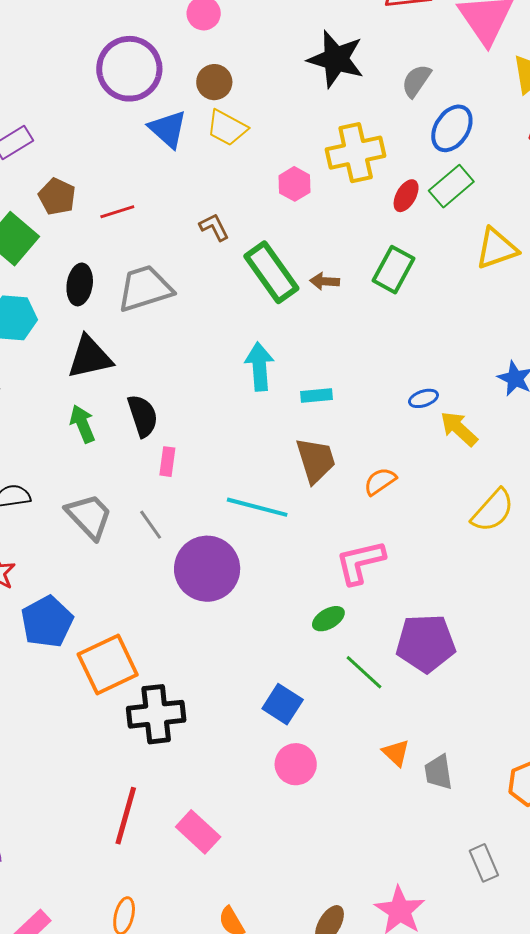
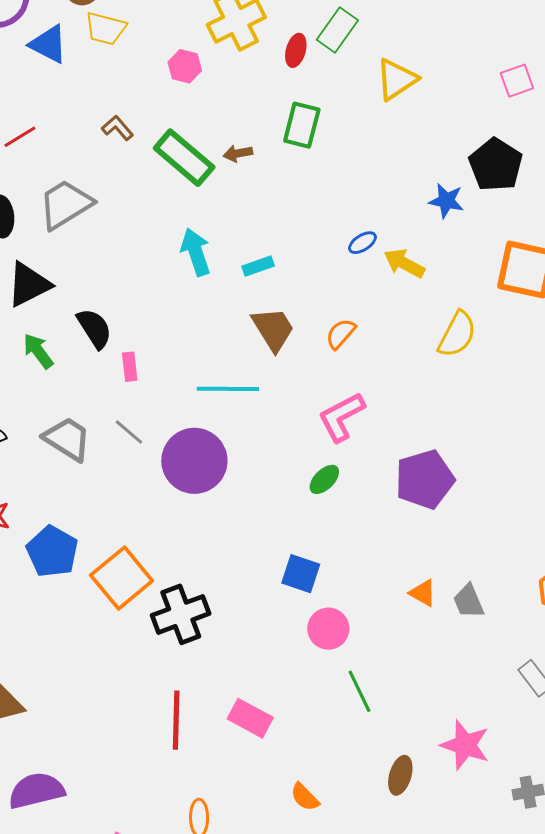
green line: (364, 672) -> (359, 691), moved, turned 36

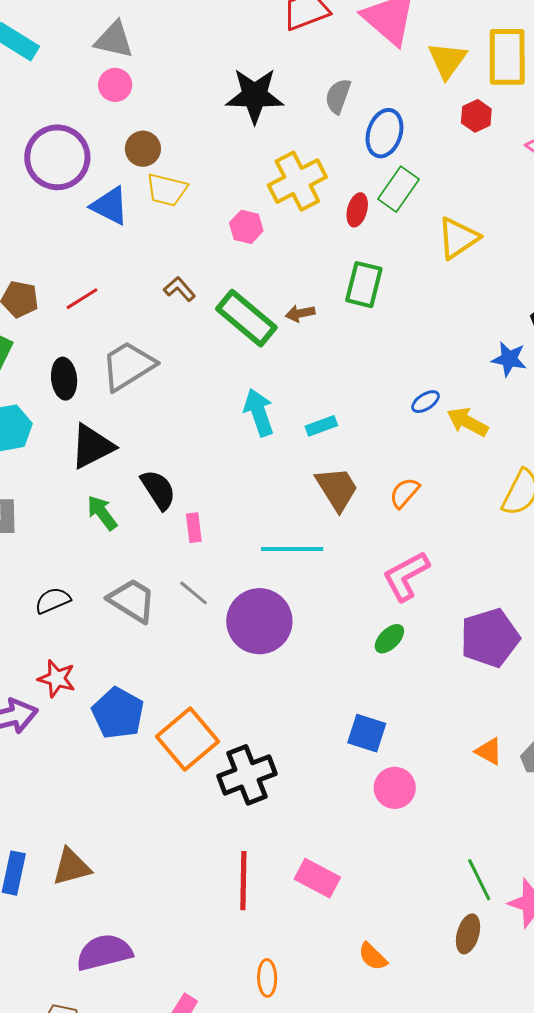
green line: (359, 691) -> (479, 880), moved

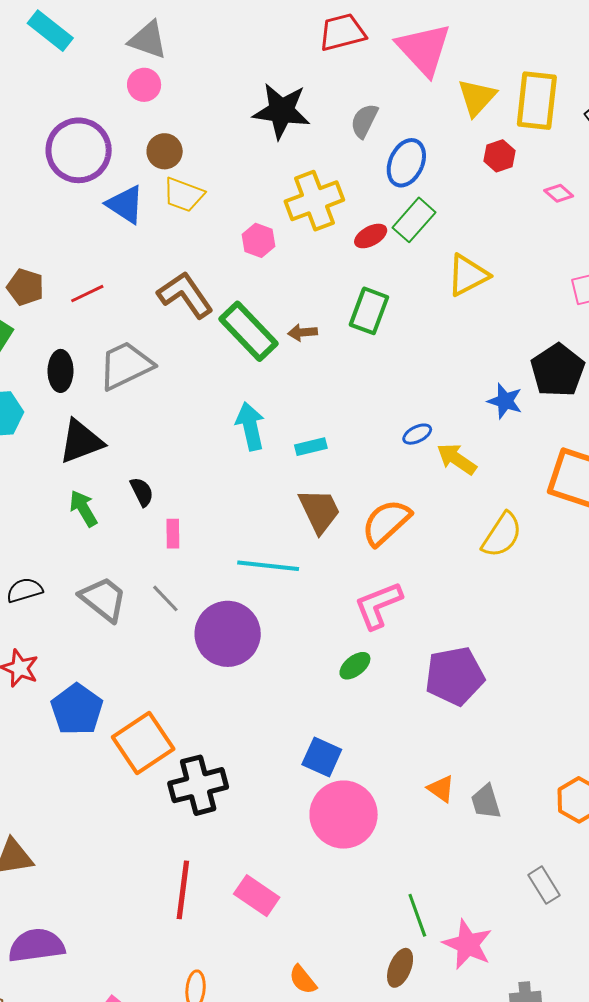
red ellipse: (357, 210) -> (371, 236), turned 40
brown L-shape: (180, 289) -> (185, 295), size x1.8
black semicircle: (158, 490) -> (142, 492), size x0.7
orange semicircle: (405, 493) -> (386, 522), size x1.6
pink circle: (395, 788) -> (344, 815), size x1.6

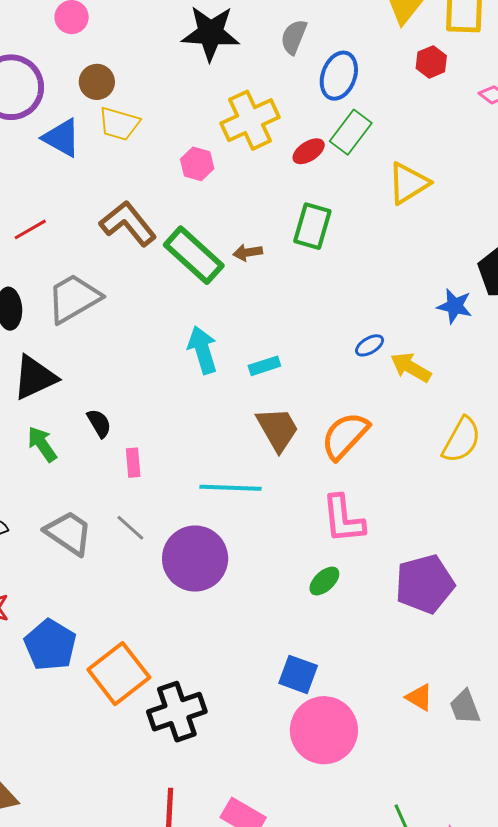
pink L-shape: (378, 605) -> (343, 519), turned -70

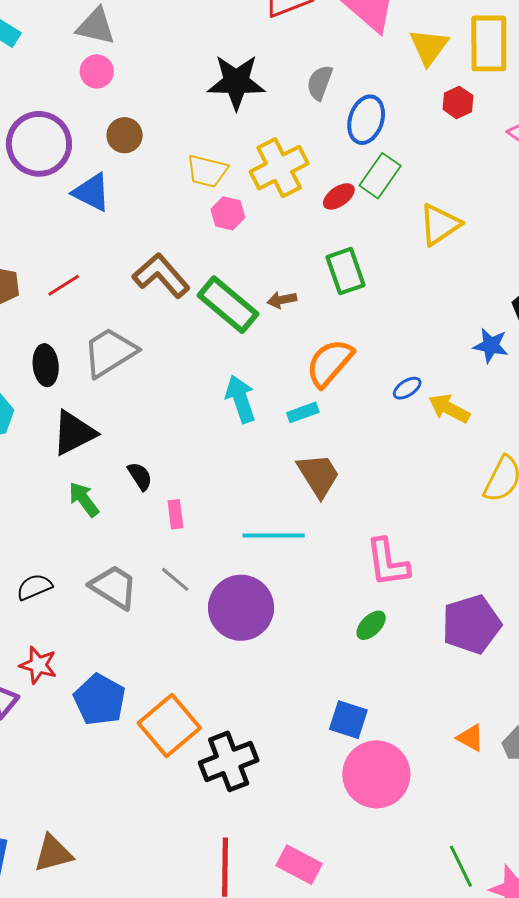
yellow trapezoid: (119, 124) -> (207, 171), moved
green rectangle: (312, 226) -> (345, 271), turned -33
orange semicircle: (345, 436) -> (330, 363), moved

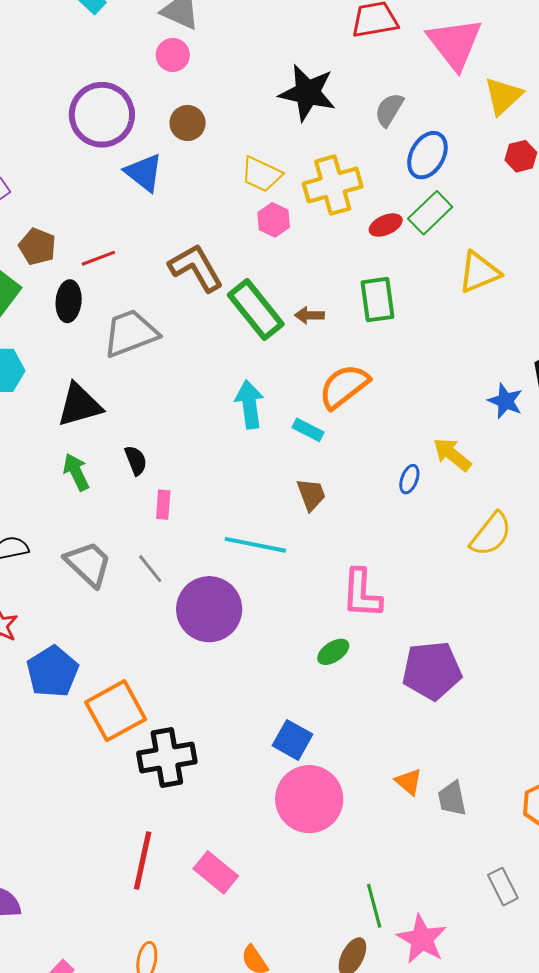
black ellipse: (46, 365) -> (69, 301), moved
blue ellipse: (407, 388) -> (409, 479), moved, turned -48
cyan rectangle: (303, 412) -> (308, 430), turned 36
brown trapezoid: (319, 475) -> (311, 495), size x0.7

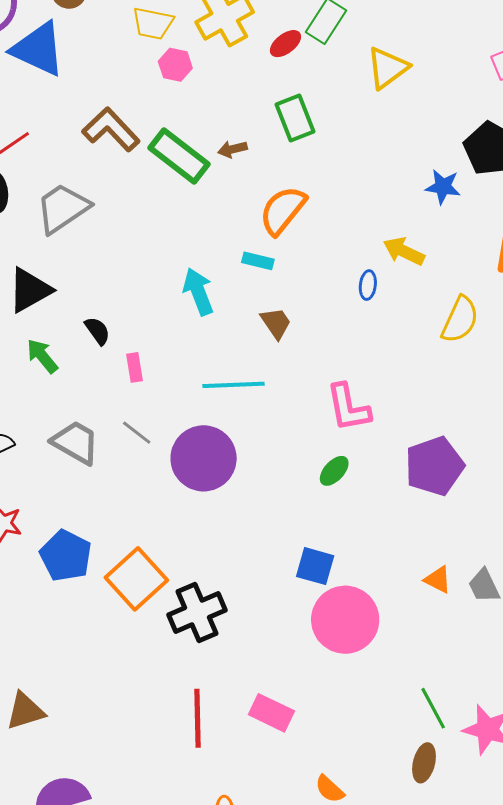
blue triangle: (144, 173) -> (38, 49), size x1.4
cyan arrow: (249, 404) -> (198, 292), moved

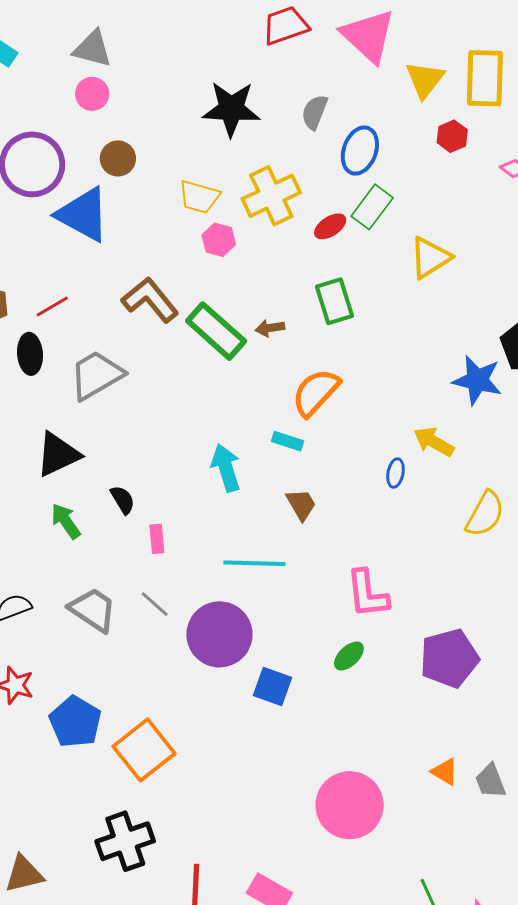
blue star: (443, 187) -> (477, 380), size x1.4
blue square: (315, 566) -> (273, 686), moved
black cross: (197, 612) -> (125, 841), moved

